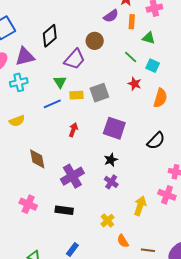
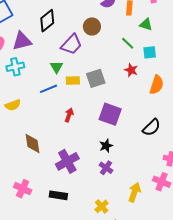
cyan square: (153, 66) -> (150, 52), turned -32

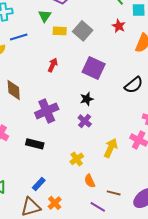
gray square: (96, 78) -> (83, 31), turned -36
blue line: (49, 89) -> (19, 37), moved

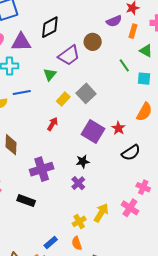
red star: (119, 26) -> (118, 128), moved
yellow rectangle: (60, 31) -> (63, 99), moved, turned -56
yellow cross: (77, 159) -> (79, 221), moved
blue rectangle: (39, 184) -> (51, 243), moved

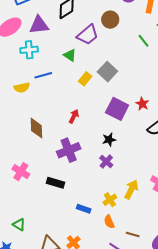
green triangle: (50, 74) -> (70, 55), turned -32
red arrow: (53, 124) -> (74, 116), moved
blue rectangle: (51, 243) -> (84, 209), moved, turned 64

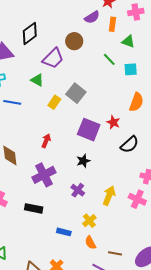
blue line: (43, 75) -> (12, 102), turned 30
purple cross: (106, 162) -> (78, 190), moved
yellow arrow: (131, 189) -> (109, 196), moved

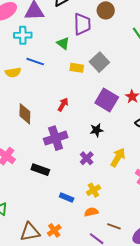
purple trapezoid: (53, 58) -> (82, 24), turned -55
yellow rectangle: (54, 102) -> (77, 68), turned 56
yellow arrow: (109, 196) -> (118, 157), moved
orange semicircle: (90, 243) -> (91, 212), turned 96

